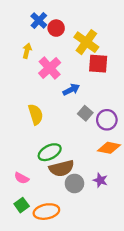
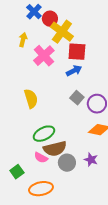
yellow cross: (86, 42) -> (62, 32), moved
red square: (98, 64) -> (77, 52), moved
blue arrow: (71, 90) -> (74, 71), moved
pink semicircle: (22, 178) -> (41, 158), moved
green square: (22, 205) -> (17, 172), moved

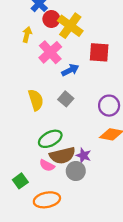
red circle: (50, 19) -> (51, 19), moved
red square: (77, 52) -> (99, 52), moved
blue arrow: (74, 71) -> (70, 70), moved
gray square: (77, 98) -> (66, 99), moved
purple star: (91, 160) -> (84, 155), moved

